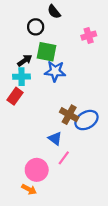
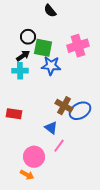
black circle: (36, 27) -> (28, 37), moved
pink cross: (89, 36) -> (78, 46), moved, size x1.5
red rectangle: (15, 96) -> (14, 114), moved, turned 63

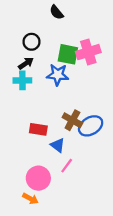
green square: (43, 48) -> (68, 54), moved
red rectangle: (14, 114) -> (38, 129), moved

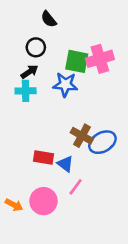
black semicircle: (56, 12) -> (49, 19), moved
red rectangle: (38, 129) -> (44, 158), moved
orange arrow: (30, 199) -> (14, 205), moved

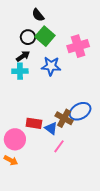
green square: (77, 61) -> (45, 36), moved, turned 30
brown cross: (82, 136) -> (64, 118), moved
pink circle: (44, 201) -> (15, 139), moved

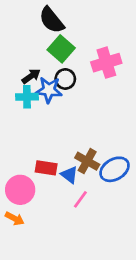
black semicircle: (38, 15) -> (52, 20), size x1.5
black circle: (28, 37) -> (65, 79), moved
blue star: (51, 66) -> (49, 90), moved
blue ellipse: (80, 111) -> (115, 169), moved

